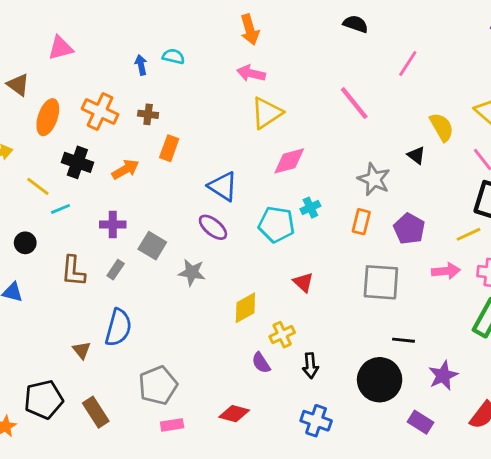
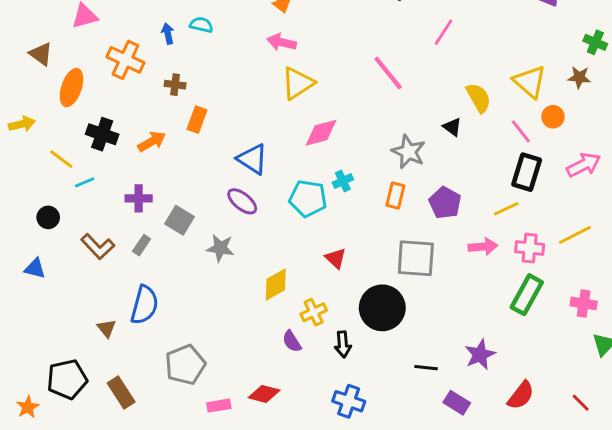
orange cross: (100, 112) -> (125, 60), moved
brown L-shape: (73, 271) -> (98, 247), turned -48
black line: (404, 340) -> (426, 368), moved
black circle: (380, 380) -> (382, 308), moved
pink rectangle: (172, 425) -> (219, 406), moved

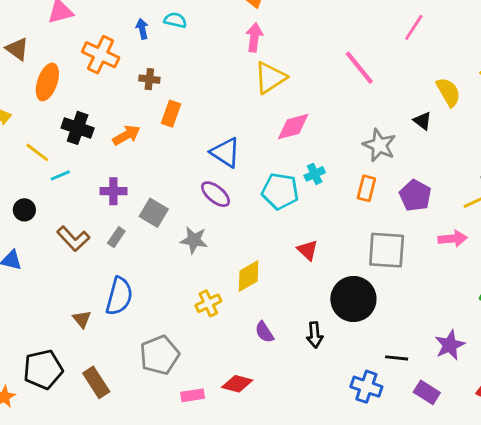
pink arrow: (282, 42) -> (254, 37), turned 84
yellow cross: (314, 312) -> (208, 303), moved
blue cross: (349, 401) -> (366, 387), moved

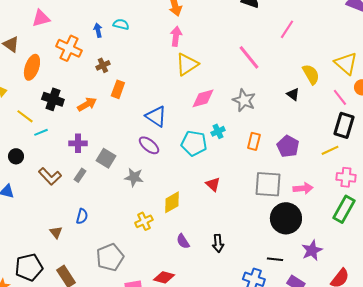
brown cross: (149, 79) -> (103, 65), turned -32
gray star: (379, 145) -> (244, 100), moved
pink arrow: (453, 239) -> (303, 188), moved
blue semicircle: (119, 296) -> (82, 216), size x0.6
black circle: (353, 299) -> (286, 218), moved

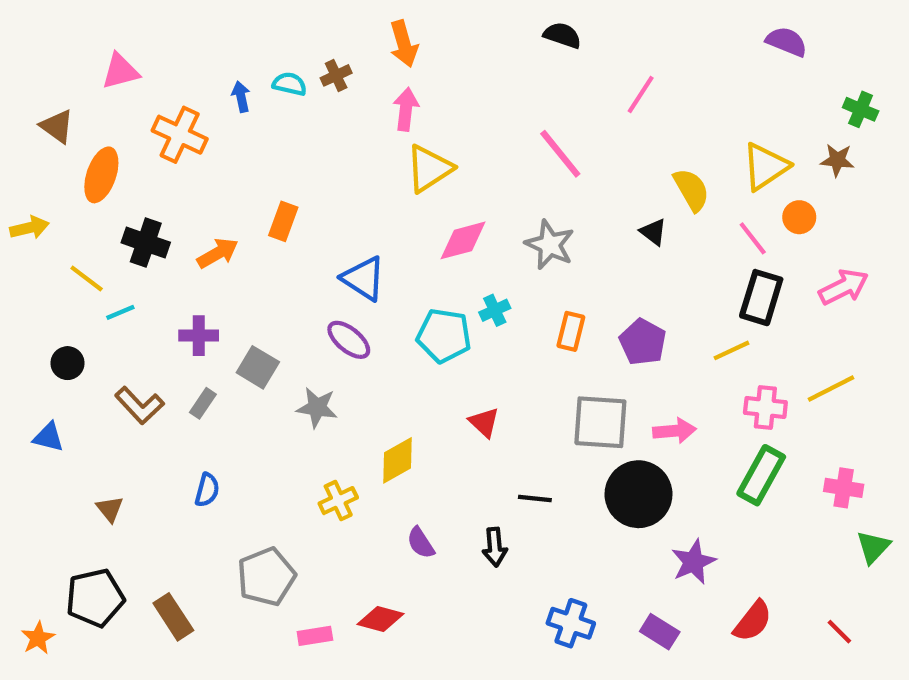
yellow triangle: (346, 63) -> (765, 166), turned 45
brown cross: (103, 65) -> (336, 75), moved
brown triangle: (56, 232) -> (110, 509), moved
black line: (275, 259) -> (535, 498), moved

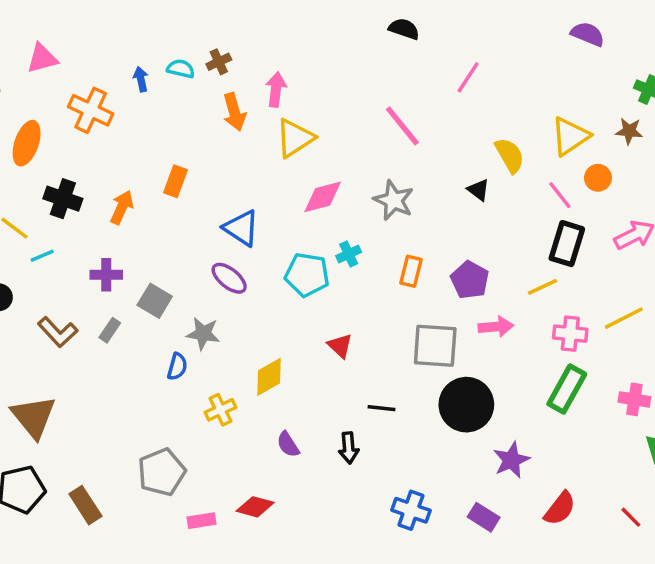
orange arrow: (404, 44) -> (234, 112), moved
orange arrow: (218, 253) -> (122, 207), turned -36
pink arrow: (674, 431) -> (496, 327), moved
blue semicircle: (207, 490) -> (177, 367), moved
brown triangle: (110, 509) -> (33, 417), size x2.0

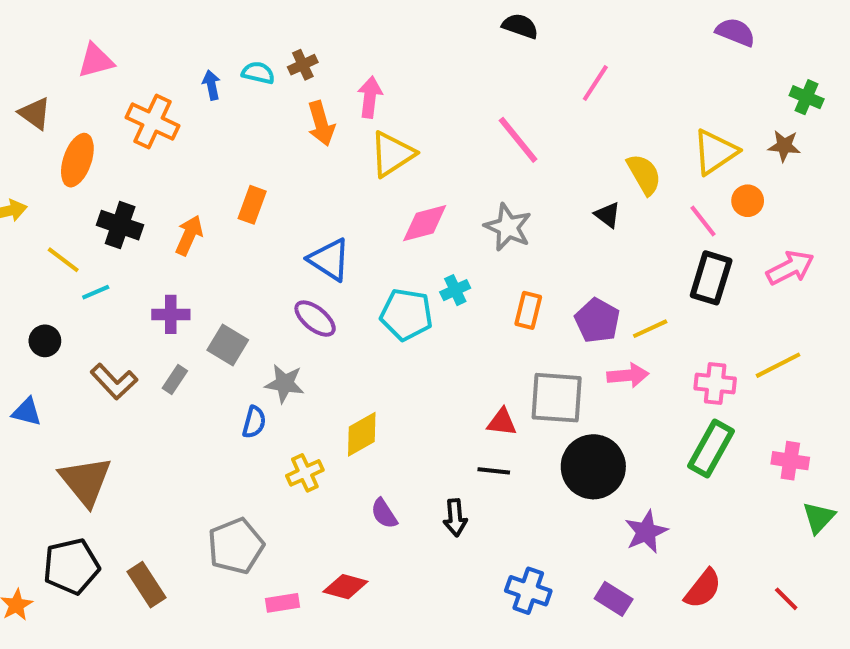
yellow line: (543, 287) -> (650, 329), moved
red triangle: (340, 346) -> (502, 422), moved, turned -36

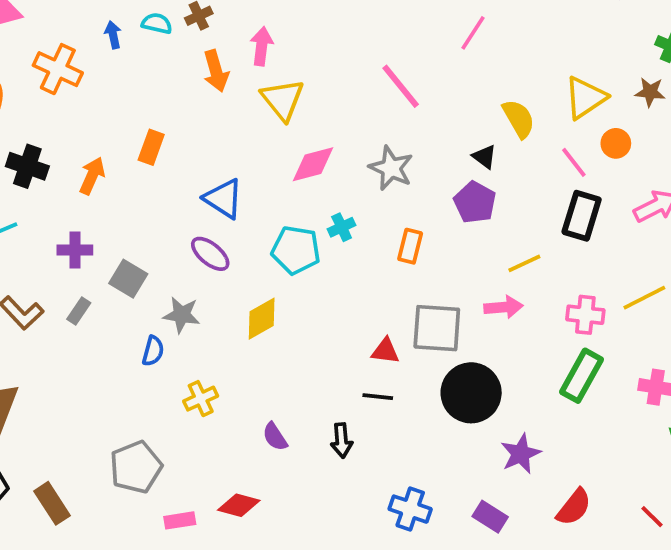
yellow triangle: (392, 154) -> (283, 100), turned -36
purple pentagon: (597, 321) -> (475, 202), moved
yellow diamond: (362, 434) -> (262, 319), moved

